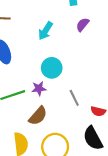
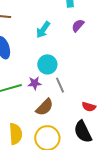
gray line: (74, 98) -> (60, 85), moved
brown semicircle: (38, 116) -> (45, 107), moved

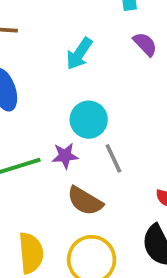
purple semicircle: (78, 25) -> (145, 44), turned 96
brown semicircle: (45, 107) -> (85, 201), turned 78

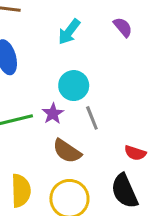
purple star: (65, 156) -> (53, 114), turned -30

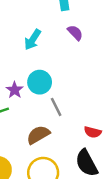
purple star: (53, 114) -> (15, 90), moved
brown semicircle: (67, 151) -> (38, 135), turned 120

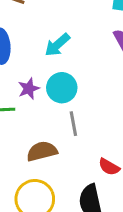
cyan arrow: (33, 40) -> (57, 45), moved

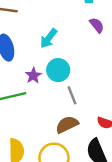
brown semicircle: (42, 151) -> (67, 125), moved

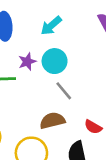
gray line: (72, 95) -> (64, 91), turned -30

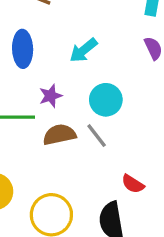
cyan circle: (55, 61) -> (106, 100), moved
brown semicircle: (52, 121) -> (59, 135), moved

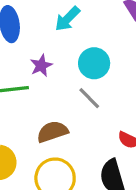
brown semicircle: (59, 135) -> (52, 132), moved

